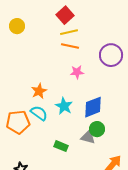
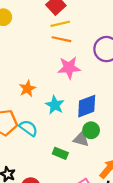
pink star: (77, 72) -> (69, 68), size x1.5
cyan semicircle: (39, 113) -> (29, 128), moved
green rectangle: (61, 146) -> (60, 153), moved

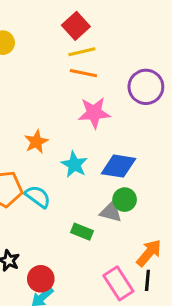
blue diamond: (87, 106) -> (118, 166), turned 30

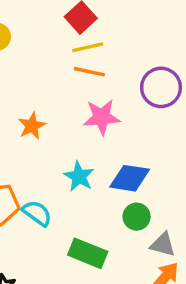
orange star: (36, 142) -> (32, 126), moved
gray triangle: (111, 212) -> (163, 245), moved
green rectangle: (82, 232) -> (88, 253), size x1.5

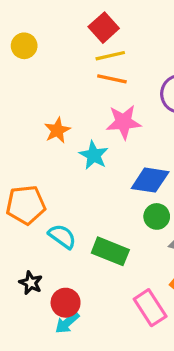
cyan star: (79, 176) -> (94, 155), moved
cyan semicircle: (37, 213) -> (62, 236), moved

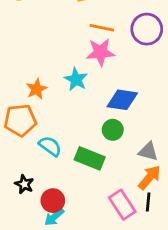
orange line: (112, 79) -> (102, 28), moved
orange star: (57, 130) -> (37, 89), moved
green circle: (157, 216) -> (113, 130), moved

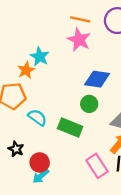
pink star: (100, 52) -> (79, 40), turned 30
cyan star: (76, 79) -> (40, 57), moved

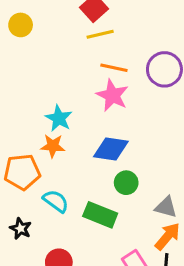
orange star: (26, 70) -> (53, 146), moved, turned 30
blue diamond: (97, 79) -> (111, 149), moved
black star: (16, 149) -> (21, 229), moved

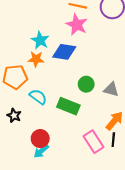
blue diamond: (111, 149) -> (64, 52), moved
gray triangle: (166, 207) -> (111, 89), moved

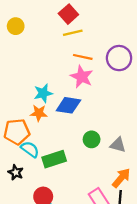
cyan star: (40, 40) -> (43, 93), turned 30
cyan semicircle: (38, 97) -> (30, 149), moved
green rectangle: (68, 106) -> (54, 159), moved, turned -40

